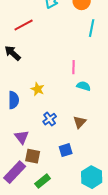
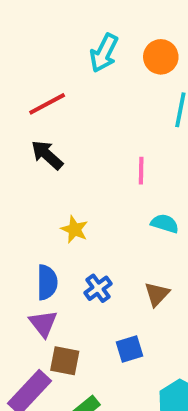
black arrow: (13, 53) -> (47, 155), moved
pink line: (74, 67) -> (141, 171), moved
blue semicircle: (14, 100) -> (47, 282), moved

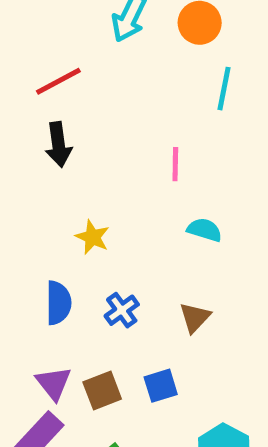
black arrow: (47, 155) -> (58, 145), turned -140
purple triangle: (43, 324) -> (54, 383), moved
brown square: (65, 361) -> (102, 391), moved, turned -32

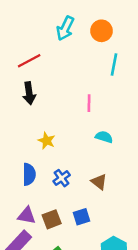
brown triangle: (195, 317) -> (99, 182), turned -35
purple triangle: (54, 383) -> (27, 216), turned -42

